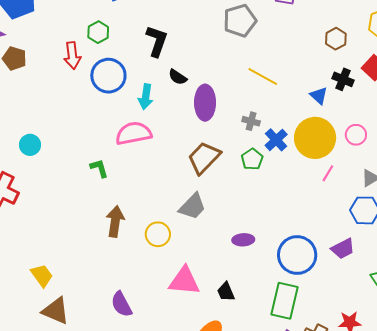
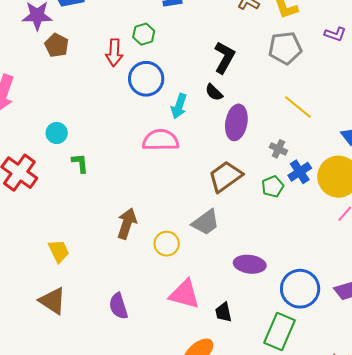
black L-shape: (157, 41) -> (224, 57), moved
green L-shape: (99, 168) -> (80, 163), moved
purple ellipse: (243, 240) -> (250, 264), size x1.4
yellow trapezoid: (42, 275) -> (59, 251), moved

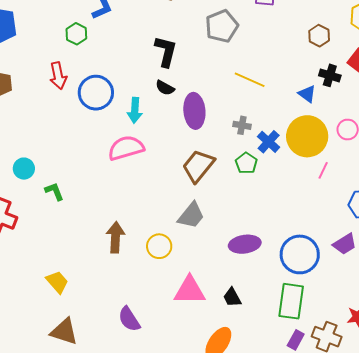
green hexagon: (144, 34) -> (76, 34), moved

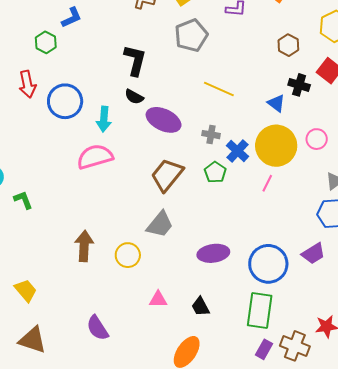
purple ellipse: (194, 111) -> (164, 120), turned -60
pink line: (323, 170) -> (267, 183), moved
pink triangle: (190, 290) -> (158, 299), size x0.6

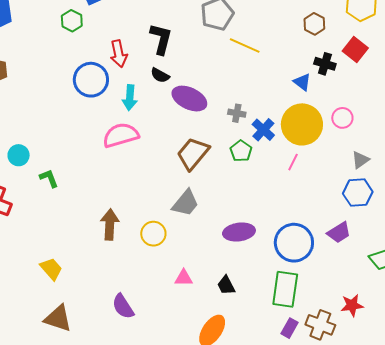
red arrow: (27, 84) -> (119, 54), moved
yellow line: (219, 89) -> (245, 46), moved

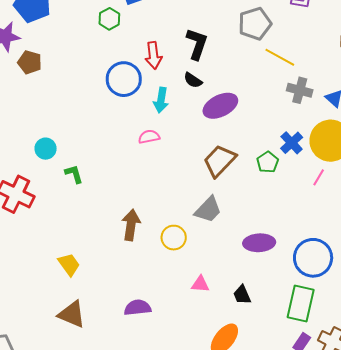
purple ellipse: (189, 99) -> (220, 106), turned -56
gray cross: (237, 113) -> (300, 90), moved, size x1.4
pink semicircle: (121, 135) -> (149, 137), size x0.6
purple semicircle: (123, 306) -> (138, 308), turned 112

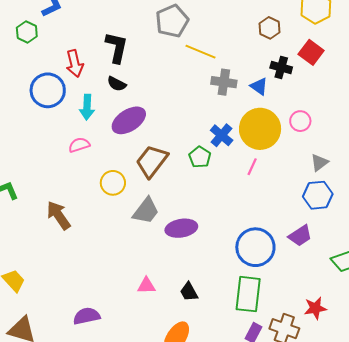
purple ellipse: (220, 106) -> (129, 120), moved
brown arrow: (131, 225) -> (59, 215), moved, turned -36
yellow circle: (174, 238) -> (113, 183), moved
purple ellipse: (259, 243) -> (181, 228), moved

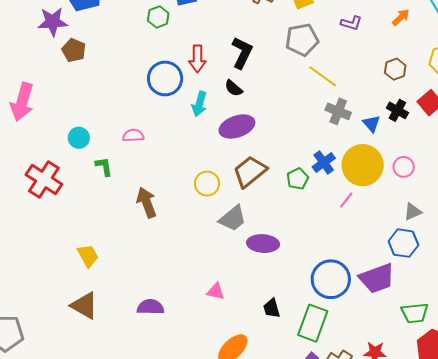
pink semicircle: (79, 145) -> (133, 135), moved
purple trapezoid: (300, 236) -> (377, 278), size x1.5
black trapezoid: (189, 292) -> (272, 308), moved

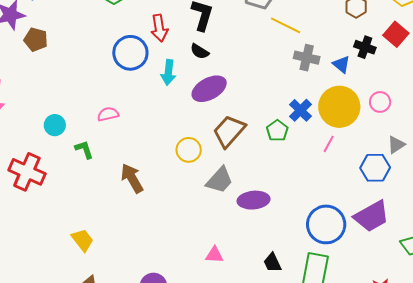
blue hexagon: (403, 243) -> (375, 168), moved

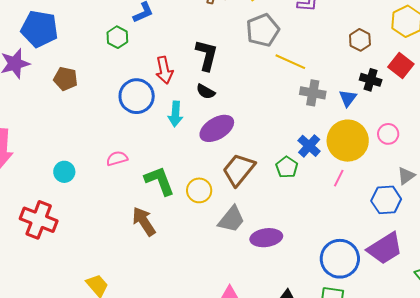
brown pentagon: (36, 40) -> (66, 79), moved
blue triangle: (341, 64) -> (348, 98), turned 30
green L-shape: (84, 150) -> (159, 181), moved, size x1.6

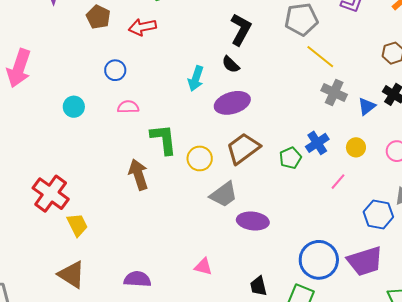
red arrow: (164, 70) -> (142, 27), moved, turned 76
blue circle: (137, 96) -> (115, 70), moved, size x0.6
yellow circle: (348, 141) -> (356, 147), size x0.5
red cross: (39, 220) -> (51, 194), moved

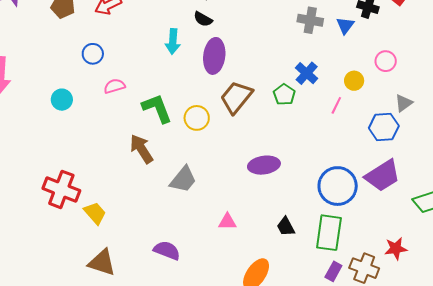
purple ellipse: (232, 103) -> (214, 56), turned -52
yellow circle: (356, 147) -> (354, 81), moved
gray trapezoid: (224, 194) -> (183, 179), moved
purple semicircle: (137, 279) -> (167, 250), turned 32

